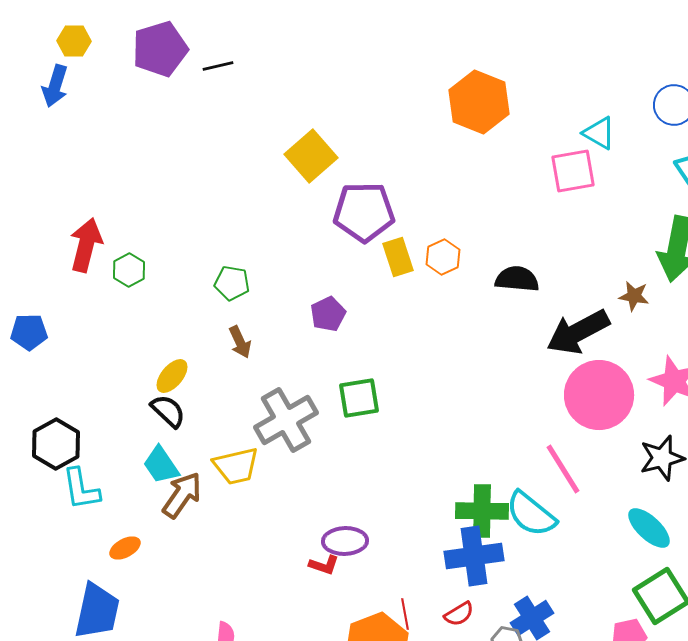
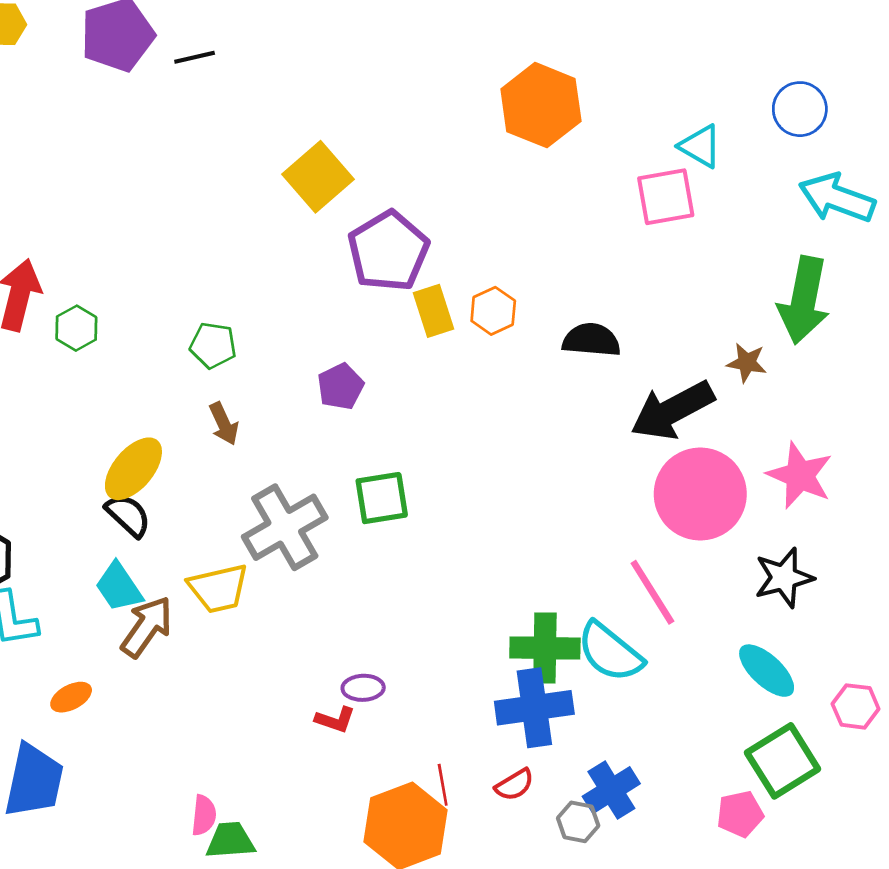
purple pentagon: (364, 212) -> (388, 251), turned -30
yellow ellipse: (172, 376) -> (133, 469), size x1.4
purple ellipse: (345, 541) -> (363, 688), size x0.7

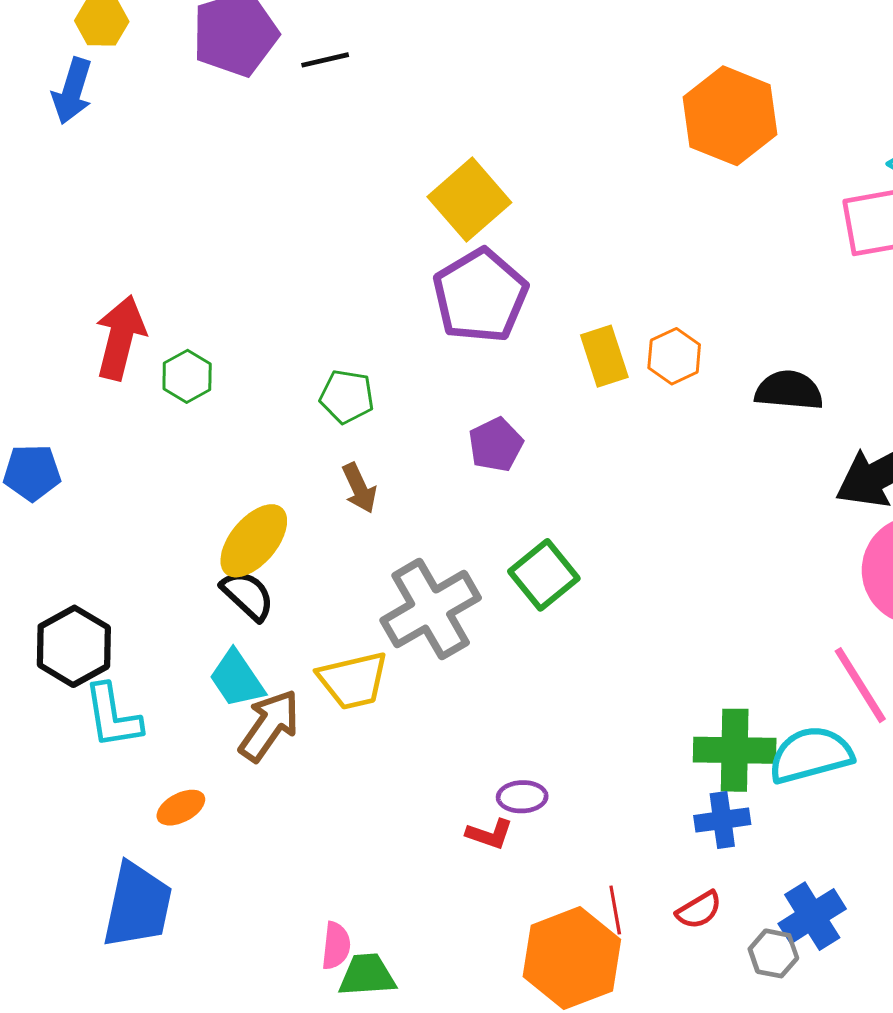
purple pentagon: (388, 251) -> (480, 296), moved
green square: (382, 498) -> (544, 575), turned -30
cyan semicircle: (610, 652) -> (811, 755), turned 126
blue cross: (534, 708) -> (722, 820), size x0.6

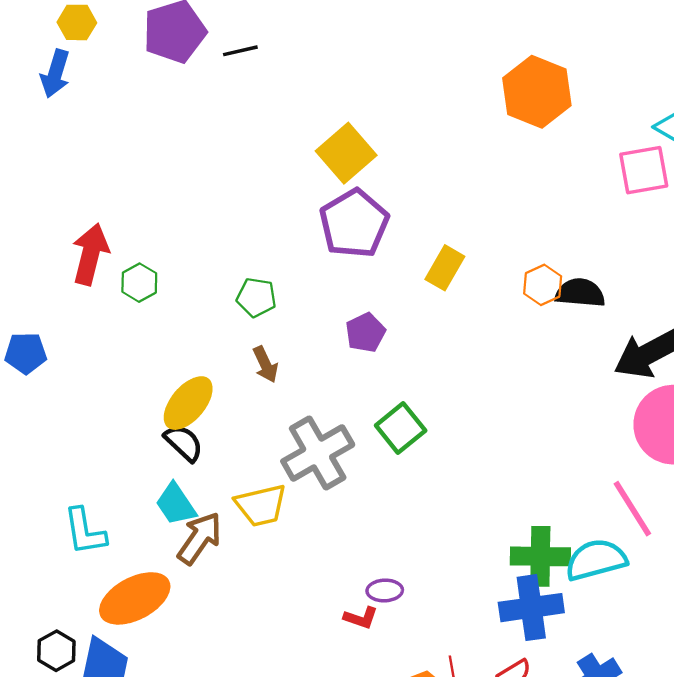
yellow rectangle: (604, 356) -> (445, 268), turned 48
orange hexagon: (674, 356) -> (543, 285), moved
black hexagon: (74, 646) -> (56, 651), moved, size x0.7
orange ellipse: (181, 808) -> (135, 598), size x2.0
blue cross: (722, 820) -> (531, 608), size x1.6

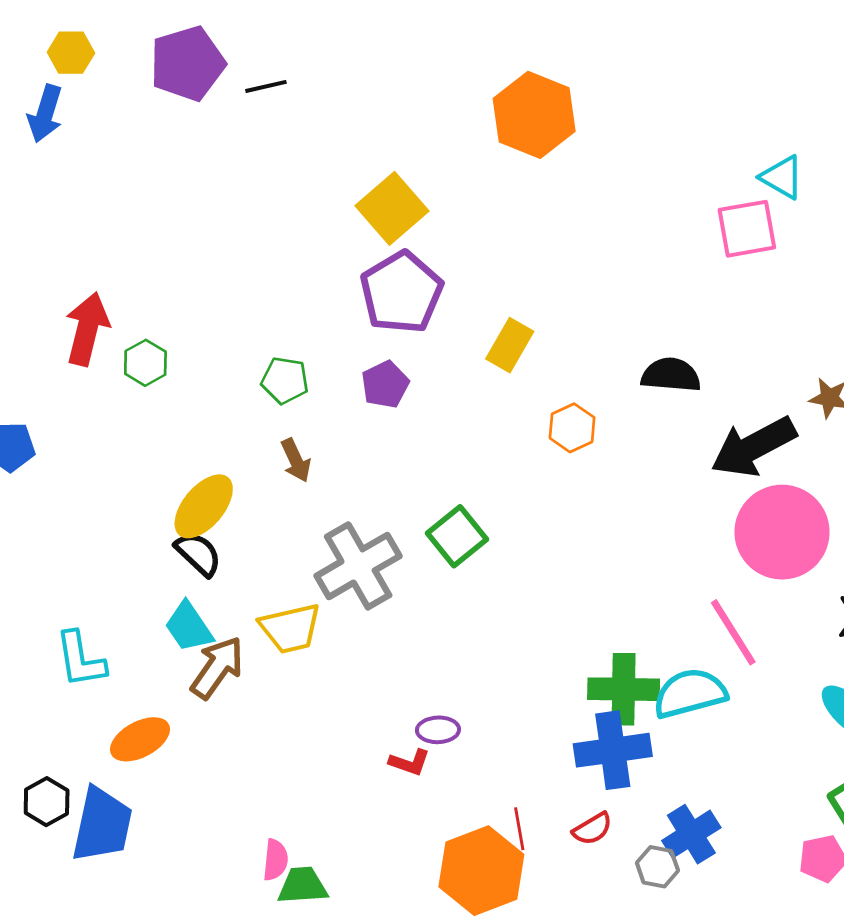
orange hexagon: (537, 92) -> (534, 115), moved
orange hexagon: (543, 285) -> (572, 428), moved
purple pentagon: (365, 333) -> (385, 384), moved
orange ellipse: (135, 598) -> (140, 739), size x0.7

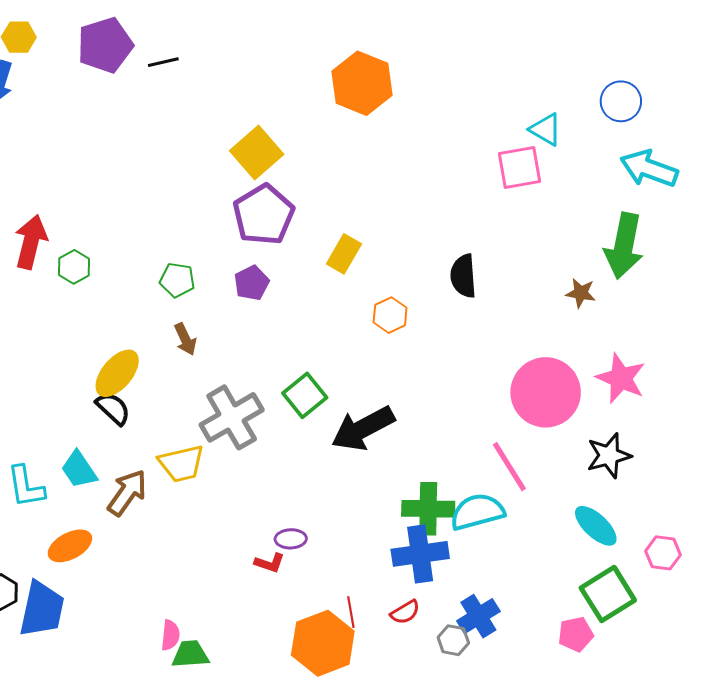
black semicircle: (671, 375) -> (463, 276), turned -99
black arrow: (754, 447) -> (363, 428), moved
cyan trapezoid: (189, 627) -> (79, 470), moved

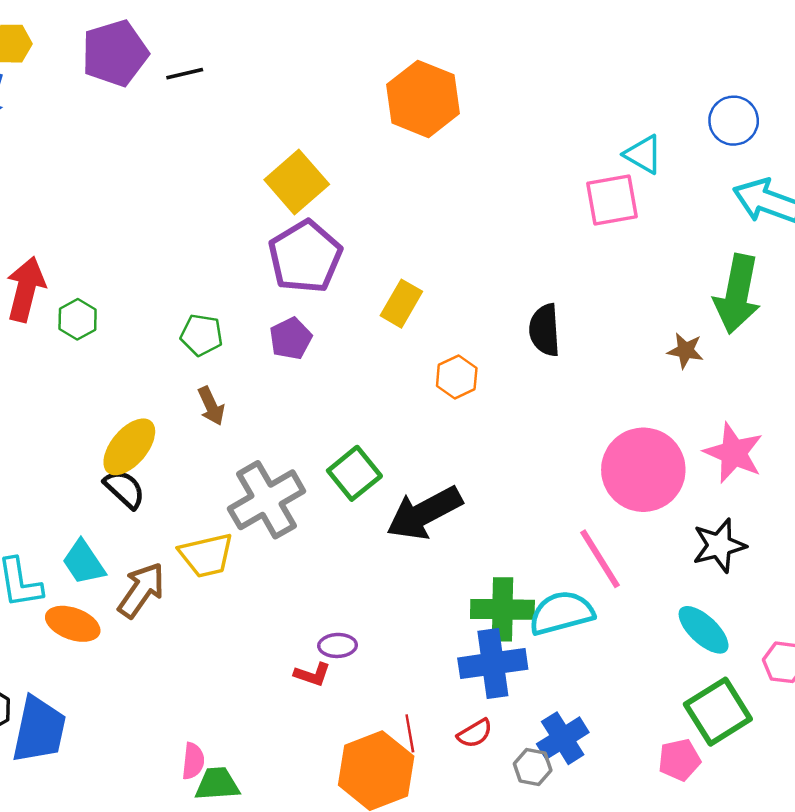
orange ellipse: (70, 546) -> (73, 624), moved, turned 48

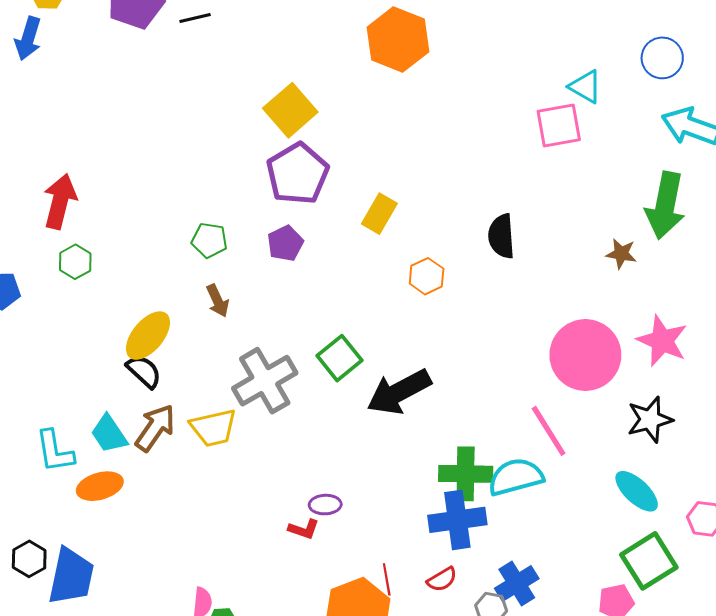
green hexagon: (78, 319) -> (75, 262), moved
brown arrow: (141, 590) -> (155, 428), moved
orange ellipse: (73, 624) -> (100, 486), turned -36

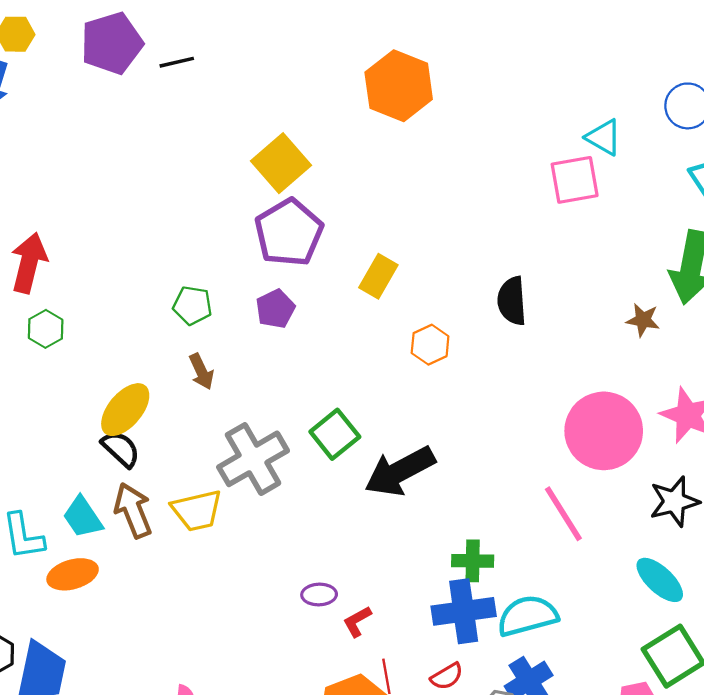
brown arrow: (155, 428) -> (133, 510), turned -57
green cross: (466, 474) -> (473, 561), size x0.7
cyan semicircle: (516, 477) -> (528, 616), moved
red L-shape: (304, 529) -> (357, 621), moved, turned 132

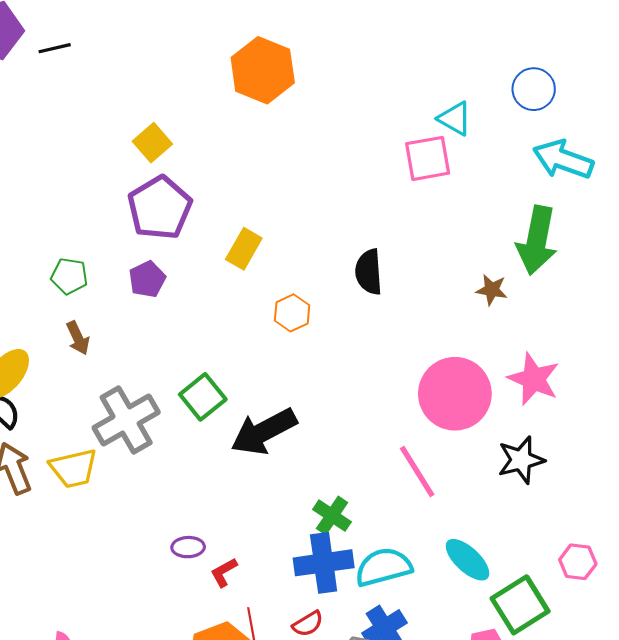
yellow square: (281, 163) -> (152, 143), size x0.7
green cross: (473, 561) -> (332, 516), turned 33
cyan ellipse: (660, 580) -> (468, 560), moved

